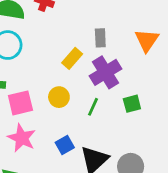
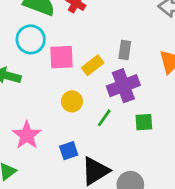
pink square: (20, 103) -> (61, 57), moved

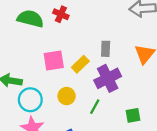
cyan circle: (31, 39) -> (30, 100), moved
green square: (144, 122) -> (133, 115), moved

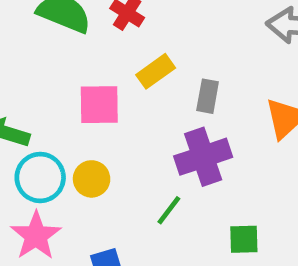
yellow rectangle: (80, 64) -> (156, 71), moved
yellow circle: (67, 96) -> (92, 179), moved

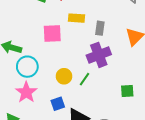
yellow rectangle: (156, 71) -> (77, 18), turned 42
yellow circle: (92, 179) -> (64, 76), moved
green square: (244, 239) -> (127, 91), moved

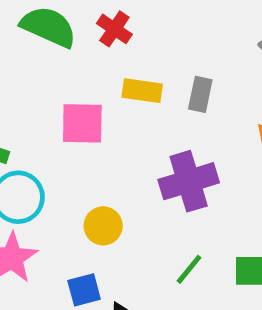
gray rectangle: (100, 28) -> (200, 94), moved
green line: (84, 79) -> (189, 269), moved

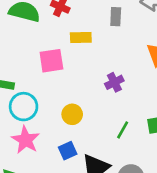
gray rectangle: (200, 94) -> (116, 17), moved
purple cross: (189, 181) -> (114, 82), size x0.6

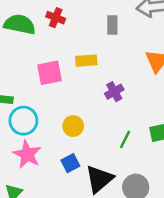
yellow rectangle: (81, 38) -> (86, 61), moved

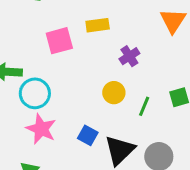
yellow circle: (73, 126) -> (114, 93), moved
blue square: (70, 163) -> (88, 135), turned -30

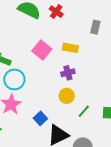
pink square: (59, 41) -> (42, 50), turned 36
purple cross: (129, 56) -> (68, 73), moved

